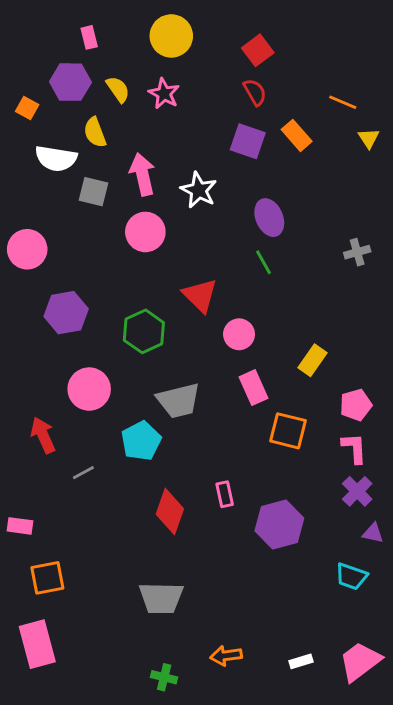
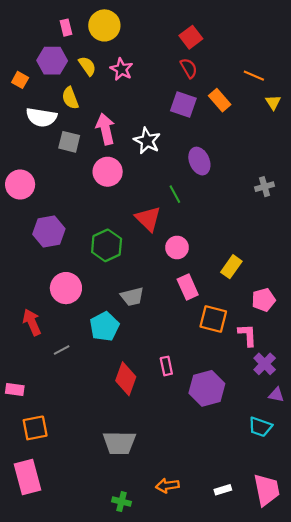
yellow circle: (171, 36) -> (104, 25), moved
green line: (264, 262) -> (175, 194), moved
gray trapezoid: (178, 401) -> (132, 297), size x0.7
pink L-shape: (354, 448) -> (247, 335), moved
pink trapezoid: (360, 661) -> (267, 490), turned 116

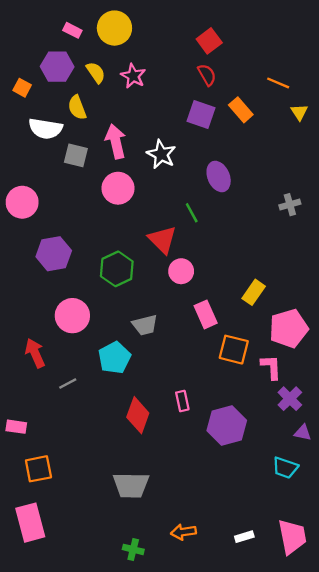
pink rectangle: (66, 28) -> (72, 30), turned -49
pink circle: (177, 247) -> (181, 271), moved
pink pentagon: (263, 300) -> (289, 329), size x1.5

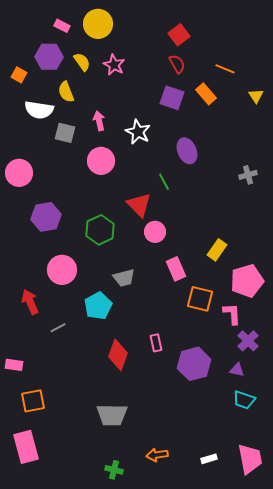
orange line: (278, 83) -> (225, 69), moved
pink arrow: (116, 141) -> (99, 121), size x0.7
purple triangle: (303, 433) -> (237, 370), moved

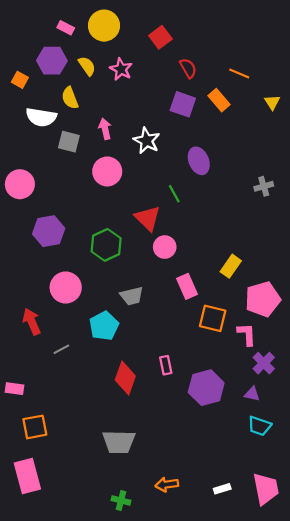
red square: (179, 35) -> (160, 37), moved

